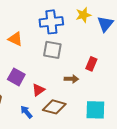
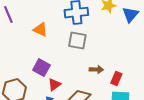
red rectangle: (91, 64) -> (116, 79), moved
red triangle: (38, 90) -> (54, 85), moved

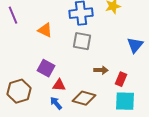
blue triangle: (130, 15) -> (135, 45), moved
red triangle: (54, 85) -> (59, 85), turned 40

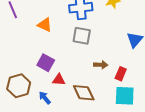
brown diamond: (84, 98) -> (84, 93), turned 50
blue arrow: (56, 103) -> (45, 98), moved

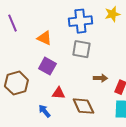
purple square: (46, 63) -> (47, 66), moved
brown hexagon: (19, 86) -> (16, 83), moved

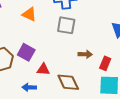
purple square: (47, 66) -> (26, 52), moved
blue arrow: (44, 111) -> (29, 87), turned -48

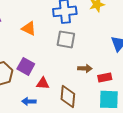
red rectangle: (105, 63) -> (105, 77), turned 56
brown diamond: (68, 82) -> (68, 96), turned 30

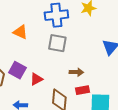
red rectangle: (105, 77) -> (82, 90), moved
red triangle: (43, 83) -> (36, 79), moved, turned -32

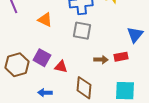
red triangle: (36, 79) -> (61, 67), turned 40
red rectangle: (82, 90) -> (121, 57), moved

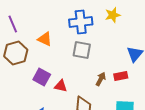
brown arrow: (101, 60) -> (101, 79), turned -64
brown hexagon: (17, 65) -> (16, 53), moved

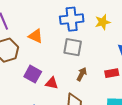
yellow star: (113, 15) -> (103, 22), moved
brown arrow: (101, 79) -> (82, 74), moved

